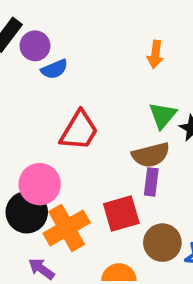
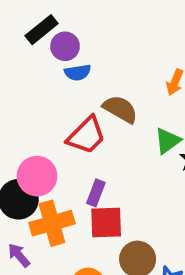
brown semicircle: (151, 155) -> (120, 109), moved, turned -150
purple rectangle: (151, 182) -> (96, 193), moved

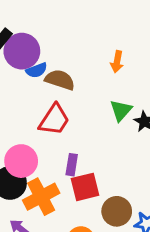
purple circle: (65, 46) -> (22, 51), size x1.5
brown semicircle: (120, 109) -> (60, 80), moved

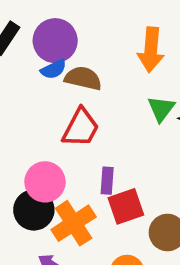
purple circle: (22, 51) -> (55, 41), moved
orange arrow: (117, 62) -> (151, 50), size x1.6

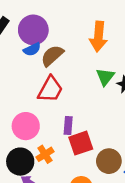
brown semicircle: (83, 78) -> (52, 56), turned -55
black circle: (34, 210) -> (20, 162), moved
orange cross: (74, 223) -> (45, 154), size x0.6

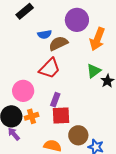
purple circle: (33, 30) -> (77, 20), moved

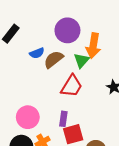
red trapezoid: (50, 68) -> (72, 86), moved
green triangle: (94, 71) -> (82, 60), moved

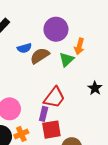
orange arrow: (93, 46) -> (79, 46), size x0.7
red trapezoid: (72, 86) -> (54, 98), moved

